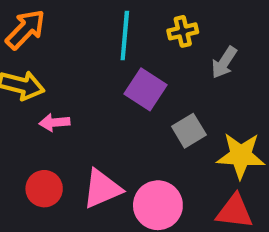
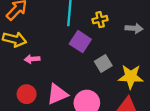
yellow cross: (183, 31) -> (100, 20), moved
gray arrow: (224, 62) -> (134, 28), moved, turned -119

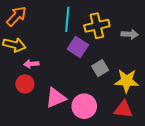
yellow cross: (100, 20) -> (97, 26), size x1.6
red circle: (27, 94) -> (25, 84), moved

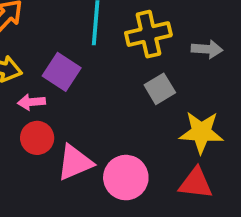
purple square: (78, 47) -> (62, 72), moved
gray square: (100, 68) -> (160, 89), moved
red circle: (25, 84) -> (37, 138), moved

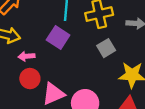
purple square: (62, 72) -> (58, 37), moved

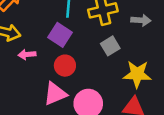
red circle: (30, 79) -> (65, 66), moved

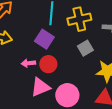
pink arrow: (27, 55) -> (28, 63), moved

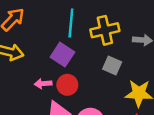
gray square: (85, 48) -> (112, 65), turned -35

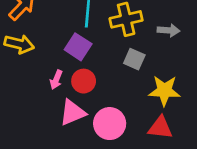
pink arrow: (43, 84) -> (56, 80), turned -63

